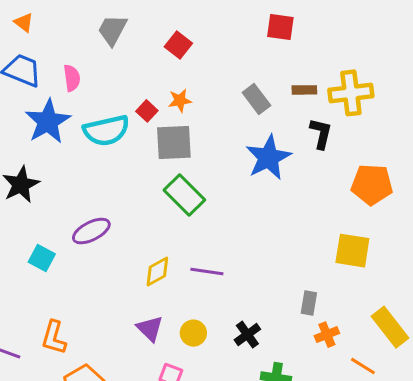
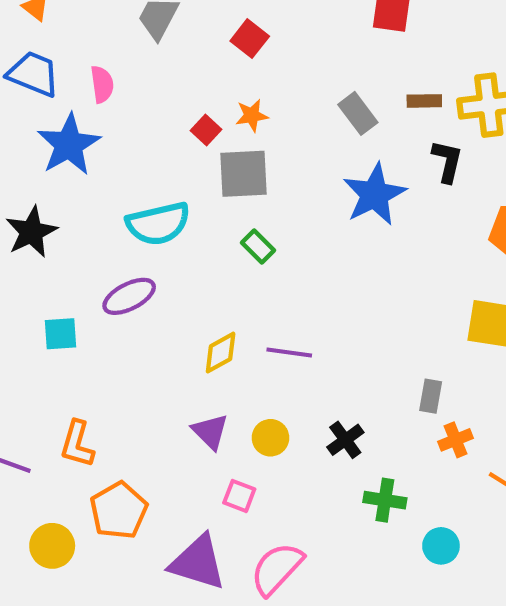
cyan semicircle: (106, 130) -> (158, 224), moved
green rectangle: (184, 195) -> (258, 246), size x0.6
cyan square: (42, 258) -> (60, 334), turned -32

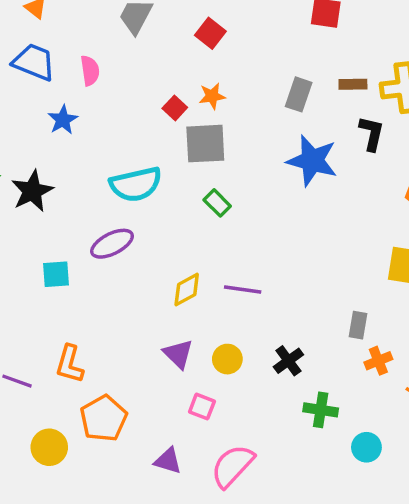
gray rectangle: (358, 113) -> (299, 94), turned 56
blue star: (69, 145) -> (63, 120), size x0.6
blue star: (374, 194) -> (312, 161), turned -30
purple triangle: (198, 563) -> (168, 461), size x0.6

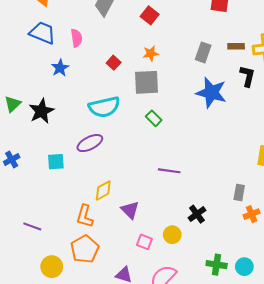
red square: (175, 108) -> (114, 63), moved
yellow diamond: (187, 289) -> (103, 190), moved
yellow circle: (227, 359) -> (172, 235), moved
orange L-shape: (70, 364) -> (85, 216), moved
green cross: (321, 410) -> (217, 265), moved

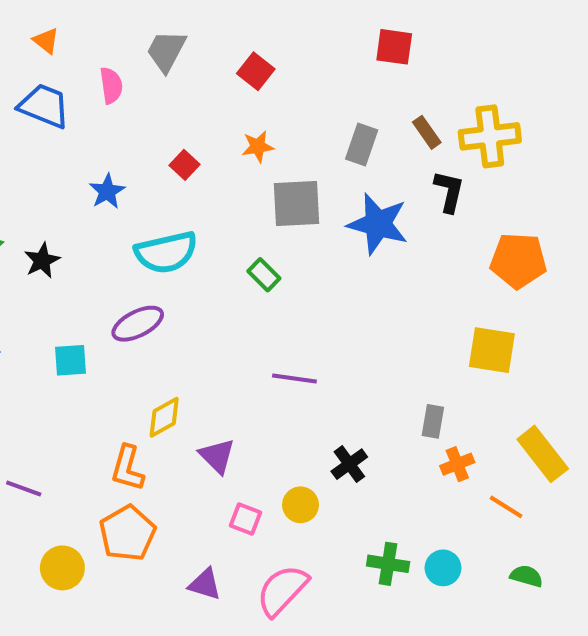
pink semicircle: (76, 38) -> (111, 85), moved
brown rectangle: (236, 46) -> (427, 132), turned 56
blue star: (60, 68) -> (107, 191), moved
gray square: (146, 82) -> (296, 204), moved
black star: (41, 111) -> (42, 261), size x0.7

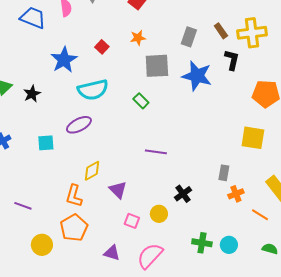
blue star: (107, 191) -> (64, 60), size x1.5

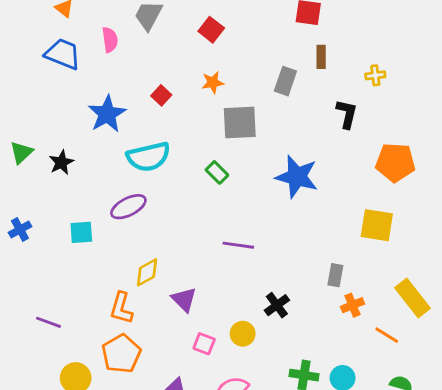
brown rectangle: (221, 31) -> (321, 57), moved, turned 35
yellow cross: (252, 33) -> (375, 75), size x0.5
blue star: (197, 76) -> (297, 177), moved

